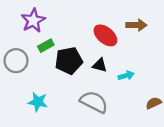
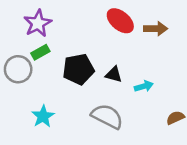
red ellipse: (105, 35) -> (120, 21), moved
green rectangle: (46, 46) -> (40, 52), moved
cyan star: (38, 102) -> (43, 116), turned 30

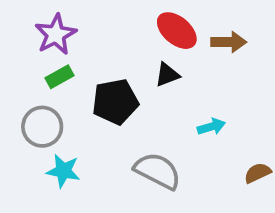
gray circle: (18, 69) -> (42, 127), moved
black triangle: (114, 74) -> (167, 75), moved, turned -36
cyan star: (43, 116) -> (63, 171), turned -30

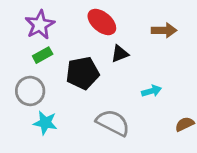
red ellipse: (177, 31) -> (102, 22), moved

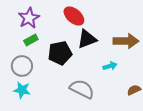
brown arrow: (164, 30) -> (126, 41), moved, size x1.4
black triangle: (120, 54) -> (87, 39), size x1.5
cyan star: (45, 123) -> (22, 90), moved

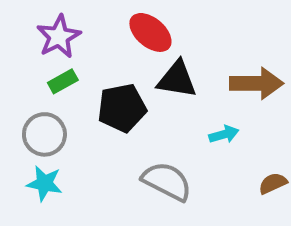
black triangle: (87, 39) -> (177, 79), turned 30

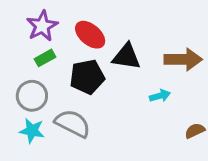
red ellipse: (150, 32) -> (90, 35), moved
gray semicircle: (167, 181) -> (73, 123), moved

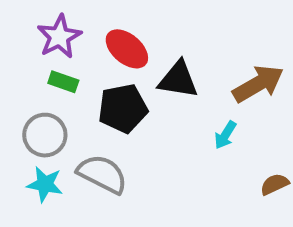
green rectangle: (45, 58) -> (63, 82), turned 48
brown arrow: (183, 59) -> (258, 84), turned -30
cyan arrow: (160, 96) -> (225, 135), turned 138

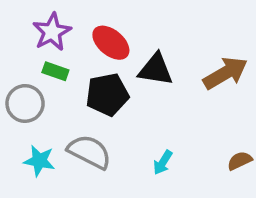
gray circle: (45, 135) -> (25, 103), moved
cyan arrow: (225, 135) -> (163, 163), moved

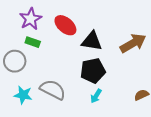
black pentagon: (107, 95) -> (93, 71), moved

